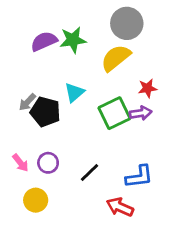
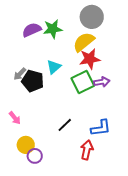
red star: (148, 88) -> (90, 59), moved, size x1.5
purple circle: (48, 163) -> (35, 156), moved
red arrow: (120, 207) -> (87, 150), turned 78

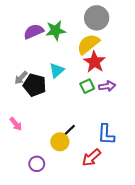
red star: (90, 59) -> (95, 62), turned -30
green square: (83, 82) -> (87, 86), size x0.6
blue L-shape: (101, 128) -> (106, 134), turned 100
yellow circle: (26, 145) -> (60, 142), moved
red arrow: (87, 150) -> (91, 158), turned -144

